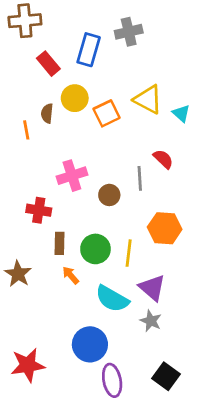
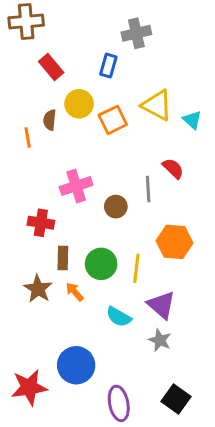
blue rectangle: (89, 50) -> (108, 66), moved, size x0.7
brown star: (18, 274) -> (38, 289), moved
cyan semicircle: (112, 299) -> (119, 317), size x0.7
blue circle: (90, 344) -> (76, 365), moved

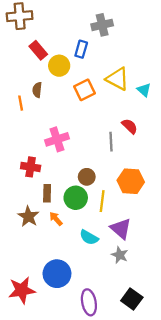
yellow circle: (79, 104) -> (59, 66), moved
brown circle: (116, 207) -> (87, 177), moved

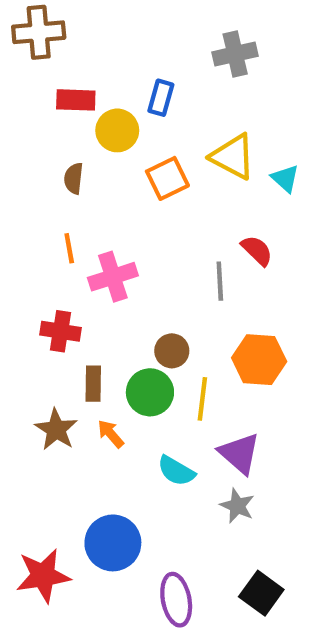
gray cross: (102, 25) -> (235, 54), moved
red rectangle: (38, 50) -> (76, 100), turned -48
orange line: (21, 103) -> (69, 248), moved

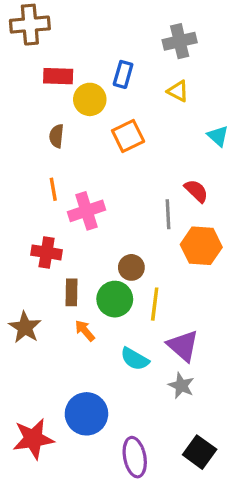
yellow triangle: (233, 157) -> (178, 91), moved, size x0.6
orange hexagon: (259, 360) -> (201, 246), moved
brown star: (56, 429) -> (25, 327), moved

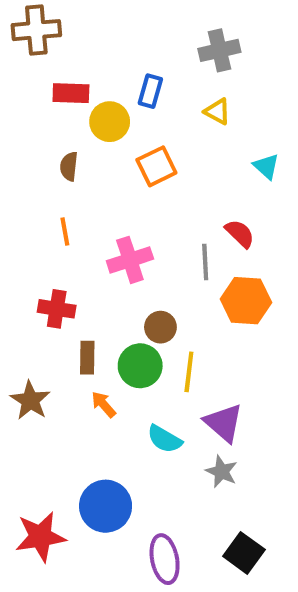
pink cross: (86, 211) -> (130, 260), moved

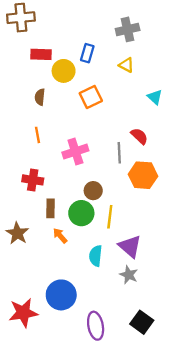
cyan semicircle: (165, 439) -> (96, 256), turned 66

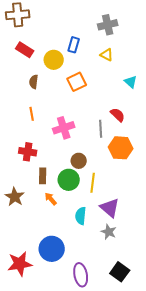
red rectangle: (41, 54) -> (25, 50), moved, turned 30

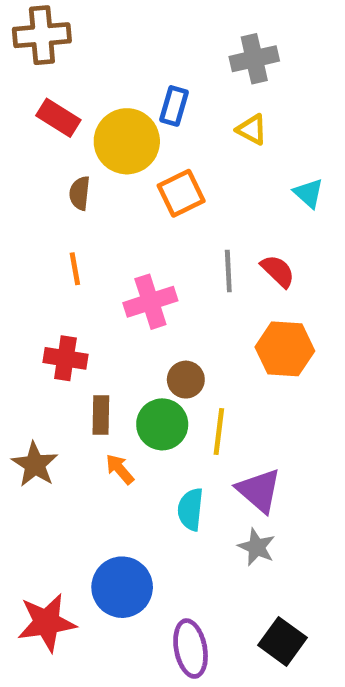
yellow circle: (54, 60) -> (127, 141), size x1.4
gray line: (101, 129) -> (228, 271), moved

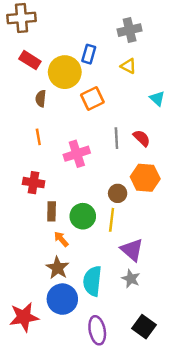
brown circle: (186, 380) -> (118, 193), moved
brown star: (35, 464) -> (58, 268), moved
cyan semicircle: (191, 509) -> (92, 281), moved, size x1.4

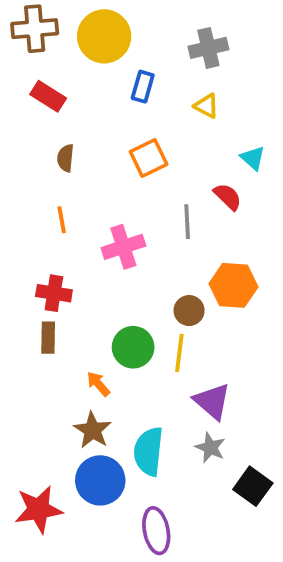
yellow circle: (65, 72) -> (104, 36), moved
red semicircle: (142, 138) -> (228, 197), moved
brown rectangle: (52, 211) -> (48, 338), moved
black square: (144, 327) -> (253, 486), moved

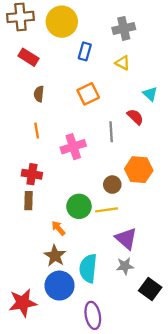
yellow line: (179, 353) -> (107, 210), turned 75
gray star: (210, 448) -> (125, 266), turned -30

